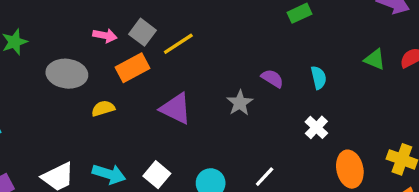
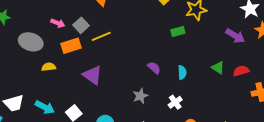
gray star: (240, 103) -> (140, 96), moved

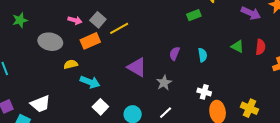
purple semicircle: (154, 68) -> (175, 53), turned -104
red semicircle: (241, 71) -> (260, 47), turned 119
purple triangle: (93, 75) -> (137, 67), moved
white cross: (175, 102) -> (204, 92), moved, turned -32
cyan arrow: (45, 107) -> (90, 82), moved

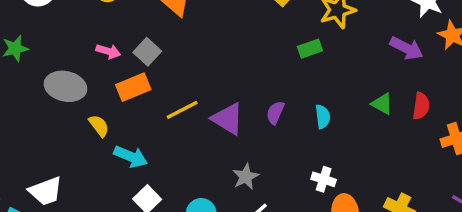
yellow line: (119, 28) -> (182, 110), moved
yellow semicircle: (71, 64) -> (99, 126), turned 64
purple triangle: (137, 67) -> (228, 119), moved
gray star: (164, 83) -> (246, 177), moved

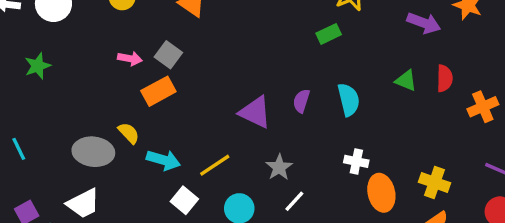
gray ellipse: (66, 86) -> (93, 152), moved
yellow line: (182, 110) -> (215, 165), moved
cyan semicircle: (323, 117) -> (349, 100), size x1.4

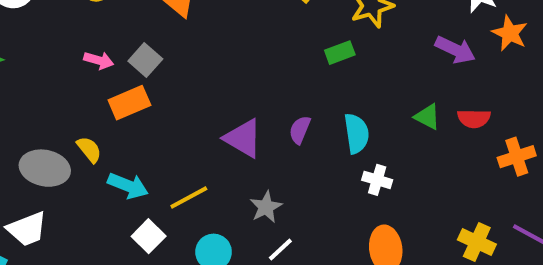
red semicircle: (445, 78) -> (474, 118), turned 84
white cross: (356, 161) -> (377, 180), moved
yellow cross: (434, 182) -> (477, 242), moved

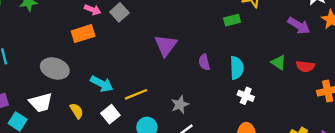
orange rectangle: (129, 103) -> (83, 34), moved
purple semicircle: (300, 130) -> (204, 62), turned -42
purple triangle: (243, 138) -> (166, 45), moved, turned 30
yellow semicircle: (89, 150) -> (77, 111), moved

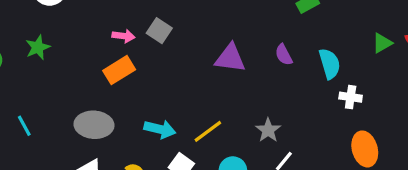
purple triangle: (166, 45) -> (230, 58), turned -45
purple semicircle: (204, 62) -> (284, 55), moved
green triangle: (279, 63) -> (382, 43), turned -49

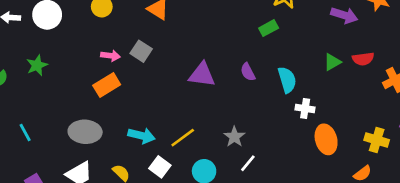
orange ellipse: (365, 149) -> (326, 139), moved

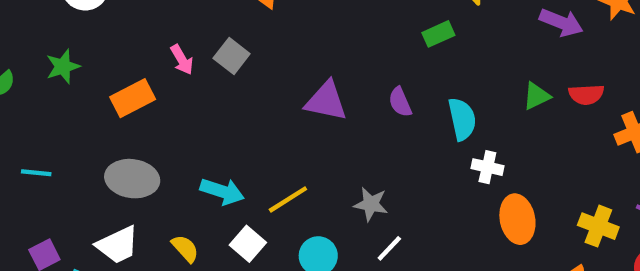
pink arrow: (110, 56) -> (182, 60), turned 48
orange rectangle: (107, 85) -> (133, 98), moved
cyan line: (25, 133) -> (36, 173), turned -60
gray star: (234, 137) -> (371, 204), turned -30

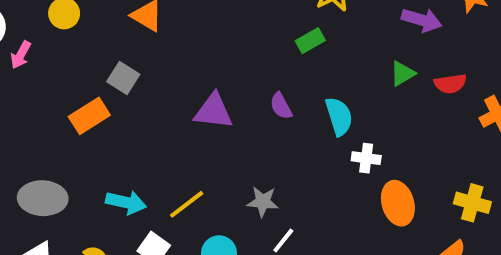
pink arrow: (182, 60) -> (21, 55), moved, turned 64
green triangle: (536, 96) -> (402, 74), moved
orange rectangle: (133, 98) -> (89, 116), moved

